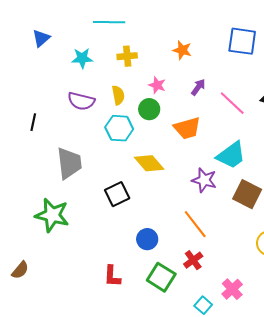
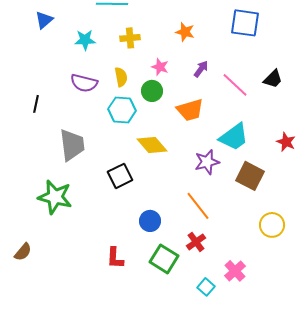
purple star: (204, 180) -> (207, 162), turned -30

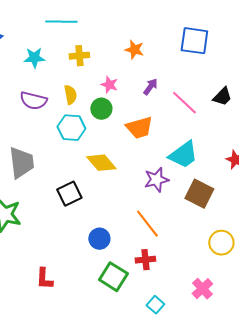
red cross: (196, 242) -> (145, 260), turned 30
red L-shape: (115, 258) -> (44, 279), moved
pink cross: (235, 271) -> (202, 289), moved

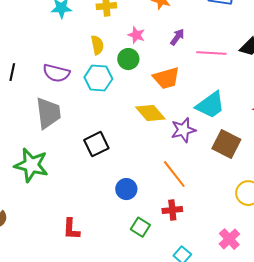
purple semicircle: (33, 101) -> (56, 73), moved
pink line: (184, 103) -> (211, 53), turned -40
yellow diamond: (101, 163) -> (150, 113), moved
green square: (113, 277) -> (140, 227), size x0.7

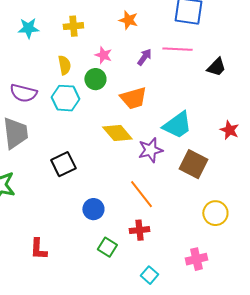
pink line: (211, 53) -> (177, 49), moved
pink cross: (229, 239) -> (196, 259), turned 30

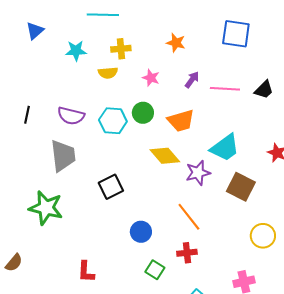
pink line: (177, 49) -> (225, 89), moved
yellow semicircle: (64, 65) -> (108, 73), moved, turned 96
green circle: (95, 79) -> (143, 113), moved

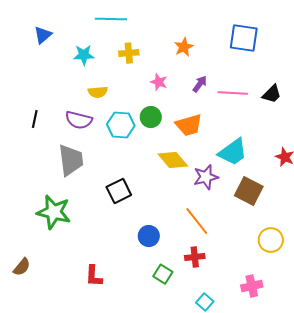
orange star: (176, 43) -> (184, 47), turned 30
yellow semicircle: (108, 73) -> (98, 92), moved

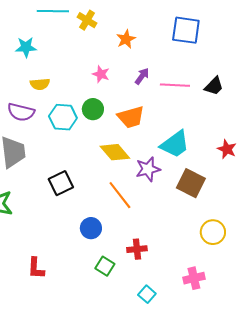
yellow cross: (129, 53) -> (87, 20), moved, turned 36
orange line: (197, 221) -> (120, 195), moved

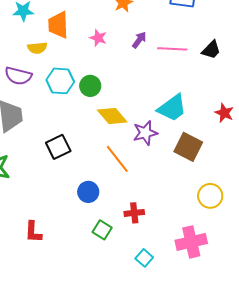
green circle: (93, 109) -> (90, 86), moved
orange trapezoid: (131, 117) -> (58, 25), moved, turned 104
pink cross: (194, 278) -> (191, 242), size x1.4

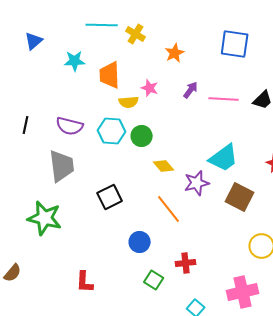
yellow semicircle: (37, 48) -> (129, 102), moved
yellow diamond: (112, 116) -> (164, 166), size x0.7

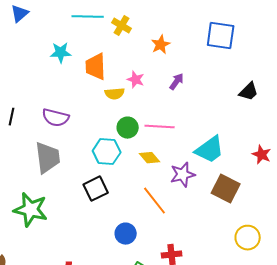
blue triangle: (34, 41) -> (20, 14), moved
pink line: (224, 99) -> (160, 127), moved
cyan hexagon: (112, 131) -> (107, 152), moved

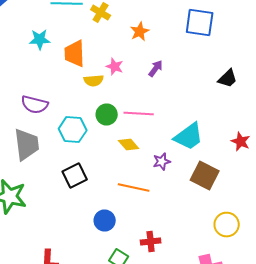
cyan hexagon: (107, 152) -> (73, 130), moved
purple star: (183, 175) -> (162, 162), size x0.7
orange line: (155, 201) -> (134, 188), turned -40

